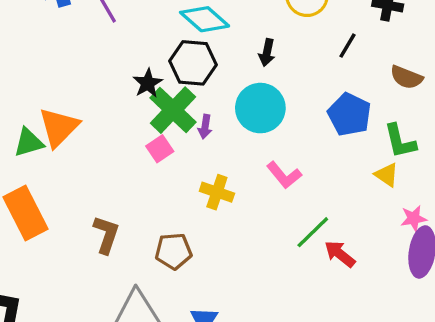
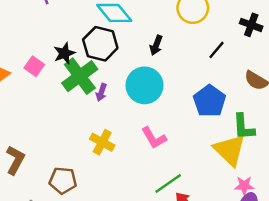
pink square: (160, 149) -> (34, 66), moved, turned -30
yellow triangle: (387, 175) -> (230, 150), size x1.8

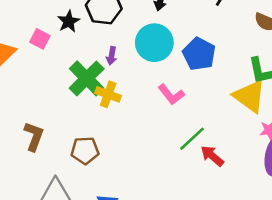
green cross: (80, 76) -> (87, 78), moved
blue pentagon: (210, 101) -> (199, 54), moved
yellow cross: (102, 142) -> (108, 94), moved

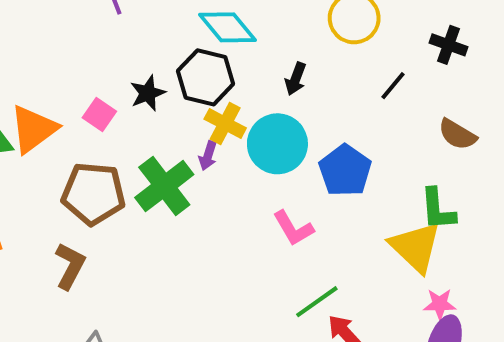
yellow cross: (108, 94) -> (225, 123), moved
brown pentagon: (85, 150) -> (93, 194), moved, size x1.4

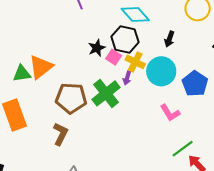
pink square: (99, 115) -> (114, 57), moved

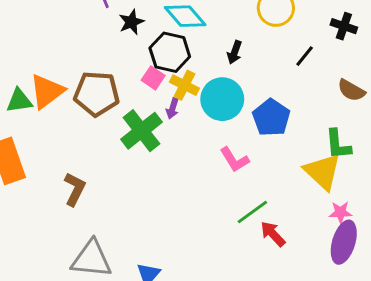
black star: (97, 48) -> (131, 22), moved
brown pentagon: (71, 98) -> (97, 94), moved

